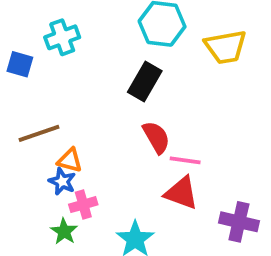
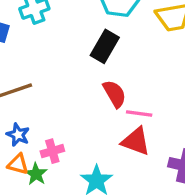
orange triangle: (70, 160) -> (18, 164), moved
blue star: (62, 181) -> (18, 135), moved

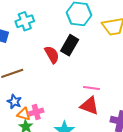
red semicircle: (115, 94) -> (52, 55), moved
orange triangle: (18, 164) -> (24, 114), moved

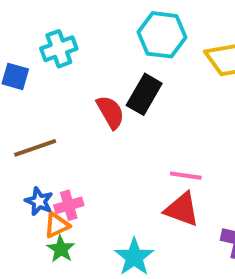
pink cross: (36, 112) -> (69, 205), moved
orange triangle: (24, 114) -> (57, 225), turned -40

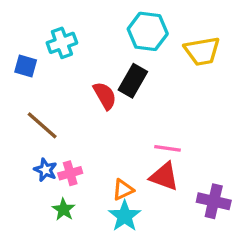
brown line: (35, 148) -> (42, 125), turned 60
orange triangle: (57, 225) -> (123, 190), moved

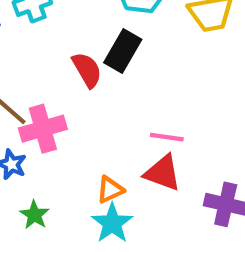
pink cross: (70, 173) -> (43, 129), moved, size x1.5

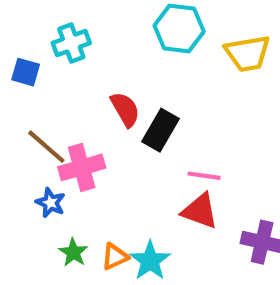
black rectangle: (123, 51) -> (160, 130), moved
orange triangle: (110, 190) -> (115, 257), moved

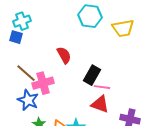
cyan cross: (71, 43) -> (22, 21), moved
black rectangle: (160, 130) -> (92, 75), moved
blue star: (51, 203) -> (28, 100), size x1.5

